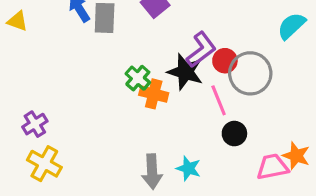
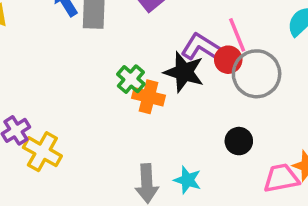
purple L-shape: (201, 50) -> (202, 47), turned -111
pink line: (219, 100) -> (237, 35), moved
yellow cross: (44, 164) -> (42, 152), moved

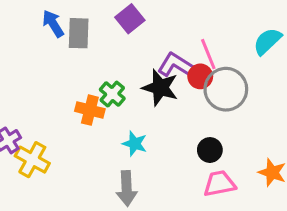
orange cross: (149, 97) -> (90, 110), moved
pink trapezoid: (281, 178) -> (219, 184), moved
cyan star: (188, 180) -> (135, 144), moved

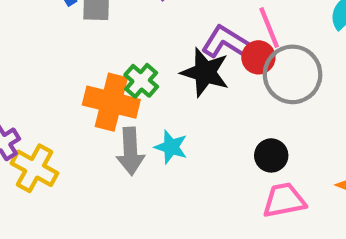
orange cross: (90, 110) -> (111, 102), size x1.4
gray arrow: (127, 188) -> (130, 151), moved

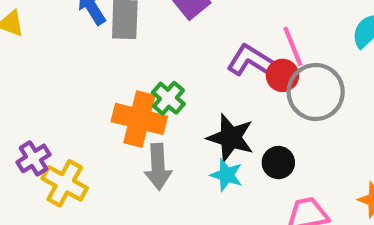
black star: (205, 72) -> (231, 138), moved
cyan star: (171, 147) -> (226, 175), moved
black circle: (271, 155) -> (278, 163), moved

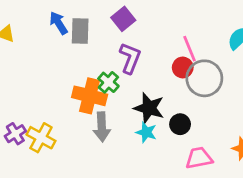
purple L-shape: (251, 61) -> (130, 58), moved, turned 80
purple cross: (34, 158) -> (15, 134), moved

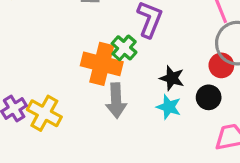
red circle: (183, 68) -> (221, 65), moved
black star: (149, 108) -> (172, 78), size x0.7

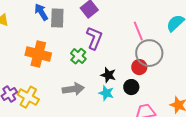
orange cross: (102, 64) -> (38, 54), moved
gray arrow: (116, 101) -> (73, 89), turned -95

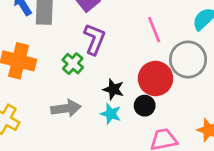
gray circle: (149, 53) -> (188, 60), moved
red circle: (139, 67) -> (155, 78), size x1.6

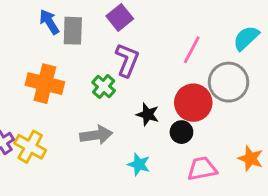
pink line: (154, 30) -> (192, 50), turned 50
cyan star: (111, 114) -> (139, 164), moved

